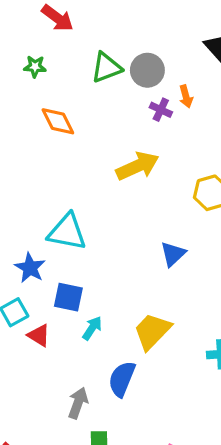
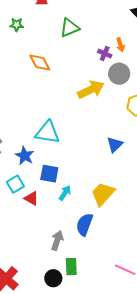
green star: (35, 67) -> (17, 25), moved
gray circle: (147, 70) -> (119, 74), moved

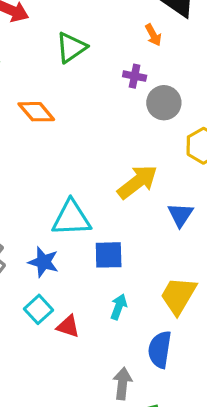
orange arrow: (120, 45) -> (153, 35), moved
yellow arrow: (91, 90) -> (137, 182), moved
blue square: (49, 174) -> (109, 255), moved

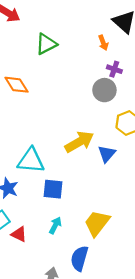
purple cross: (135, 76) -> (114, 69), moved
blue triangle: (180, 215) -> (107, 154), moved

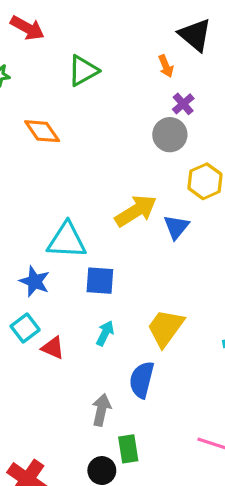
purple cross: (114, 69) -> (183, 104), turned 32

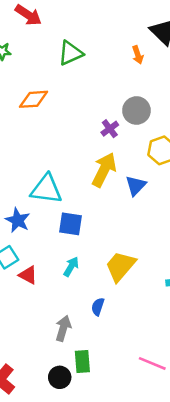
purple cross: (183, 104) -> (110, 129), moved
orange diamond: (42, 131) -> (34, 99), turned -64
yellow arrow: (136, 211) -> (104, 170), turned -36
blue semicircle: (142, 380) -> (98, 307), size x0.6

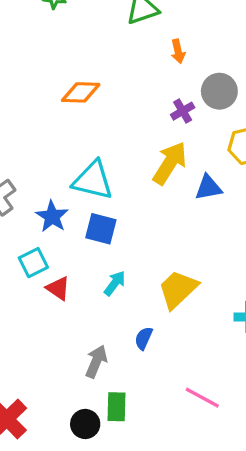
orange arrow: (138, 55) -> (178, 51), moved
orange diamond: (34, 99) -> (81, 92), moved
blue triangle: (136, 185) -> (208, 187), turned 30
blue square: (71, 224) -> (101, 229), moved
pink line: (152, 363) -> (202, 398), moved

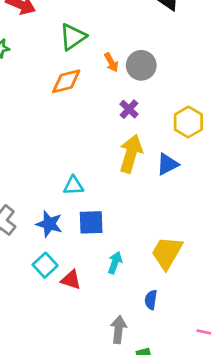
gray circle: (219, 91) -> (141, 65), moved
orange diamond: (81, 92) -> (66, 81), moved
cyan triangle: (93, 180) -> (73, 185), size x0.6

